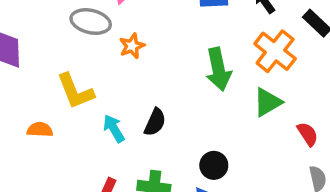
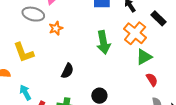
green triangle: (268, 102) -> (144, 57), moved
cyan arrow: (114, 128) -> (25, 92), moved

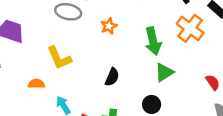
orange star: (56, 28) -> (109, 26), moved
green triangle: (144, 57) -> (164, 72), moved

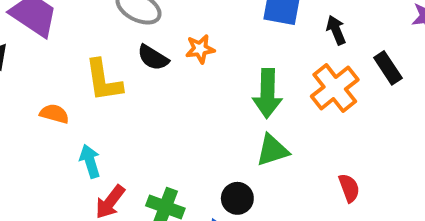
black semicircle: (112, 77) -> (153, 58), moved, turned 84

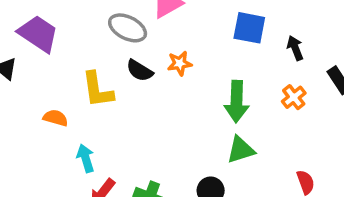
orange cross: (335, 88) -> (294, 97), size x0.6

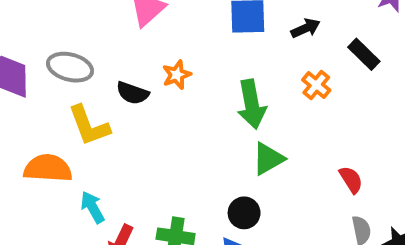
gray ellipse: (128, 28) -> (70, 67), moved
black arrow: (295, 48) -> (306, 28), turned 100
orange semicircle: (56, 118) -> (48, 168), size x1.6

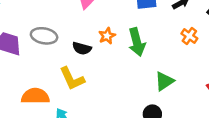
green arrow: (252, 104) -> (137, 42), moved
yellow L-shape: (89, 126) -> (72, 79), moved

